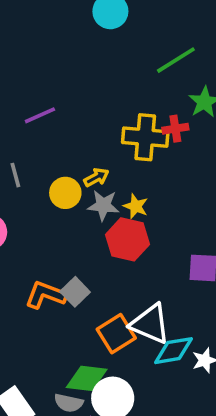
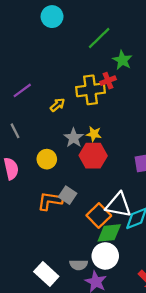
yellow arrow: (96, 177) -> (58, 105), moved
yellow circle: (65, 193) -> (47, 159), moved
gray star: (103, 205) -> (74, 138), turned -30
green diamond: (87, 378) -> (109, 233), moved

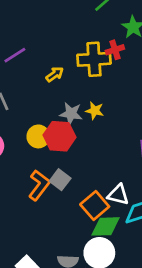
gray star: (74, 138) -> (71, 114), turned -30
red hexagon: (93, 156) -> (59, 136), moved
orange L-shape: (50, 201) -> (39, 185), turned 115
white triangle: (118, 205) -> (118, 195), size x0.7

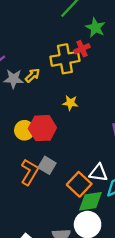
gray star: (71, 114) -> (13, 79), moved

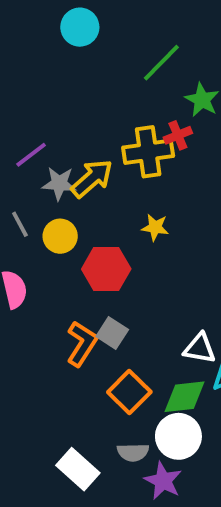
yellow arrow: (33, 75) -> (92, 178), size x1.6
yellow circle: (24, 130) -> (60, 236), moved
orange square: (79, 184) -> (129, 392), moved

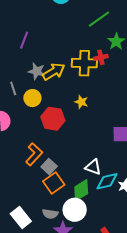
purple line: (31, 155) -> (24, 40), moved, turned -42
gray square: (112, 333) -> (49, 167), moved
green diamond: (185, 397) -> (81, 190), turned -35

